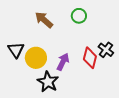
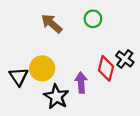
black triangle: (16, 50) -> (19, 77), moved
purple arrow: (63, 62) -> (81, 83), moved, turned -30

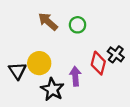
green circle: (93, 19) -> (77, 25), moved

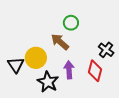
brown arrow: (48, 22) -> (60, 42), moved
red diamond: (98, 63) -> (95, 71), moved

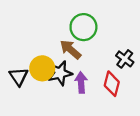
green circle: (71, 23) -> (83, 27), size x1.5
black star: (48, 82) -> (60, 73), moved, turned 30

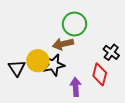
brown arrow: (71, 50) -> (63, 44), turned -54
purple arrow: (81, 83) -> (76, 87), moved

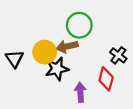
yellow circle: (38, 61) -> (45, 52), moved
black triangle: (17, 68) -> (15, 59), moved

